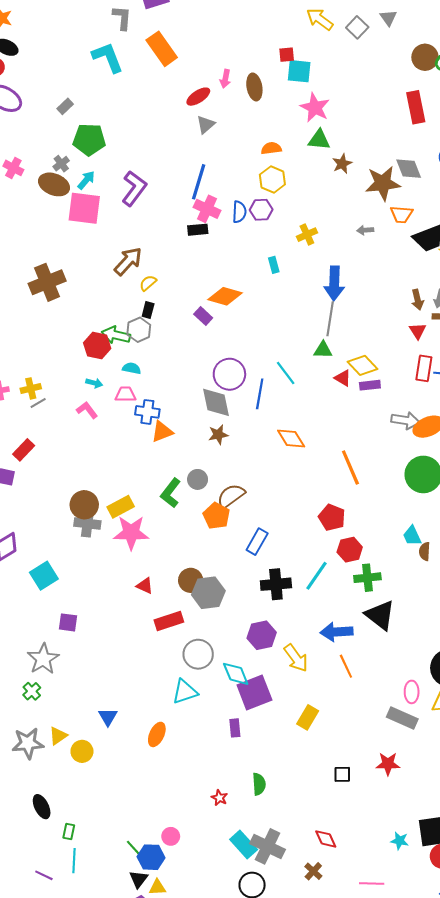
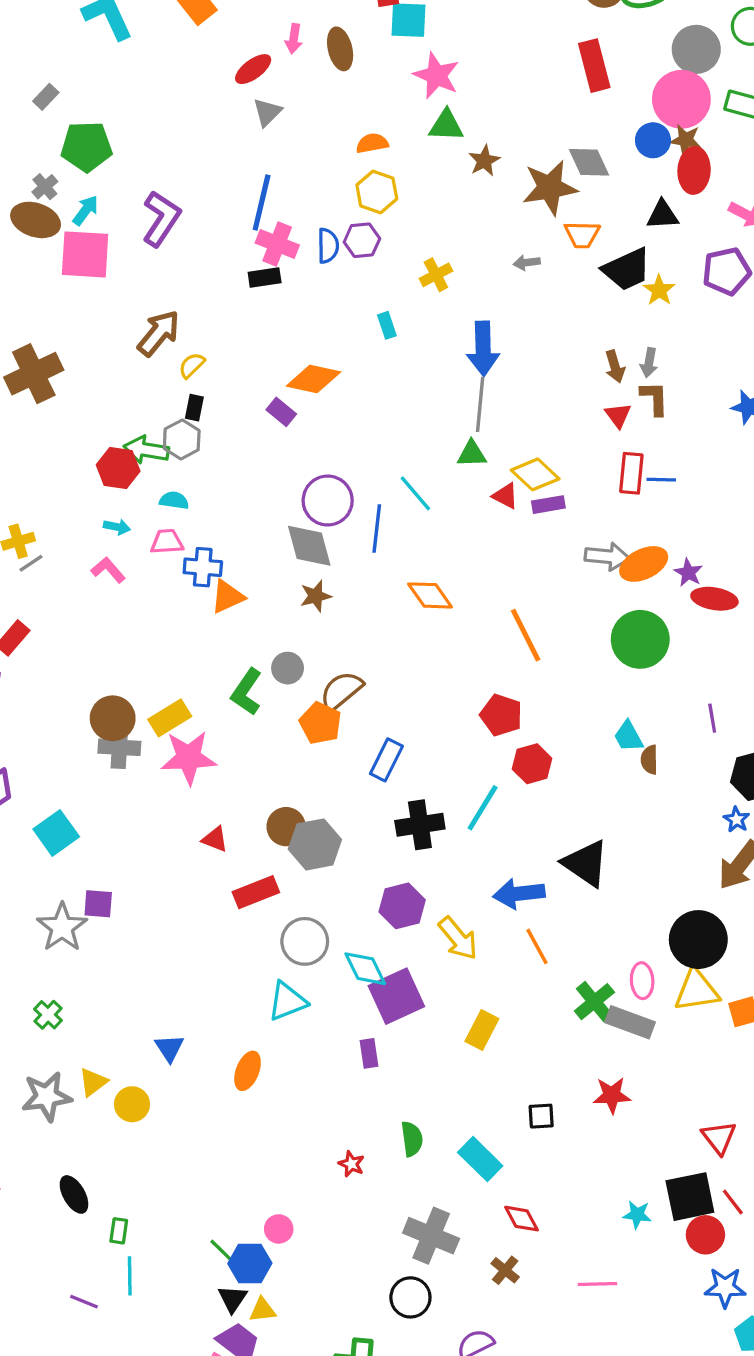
green cross: (367, 578) -> (594, 1002), moved, turned -30
gray star: (43, 659) -> (62, 927), moved
cyan rectangle: (244, 844) -> (480, 1159), moved

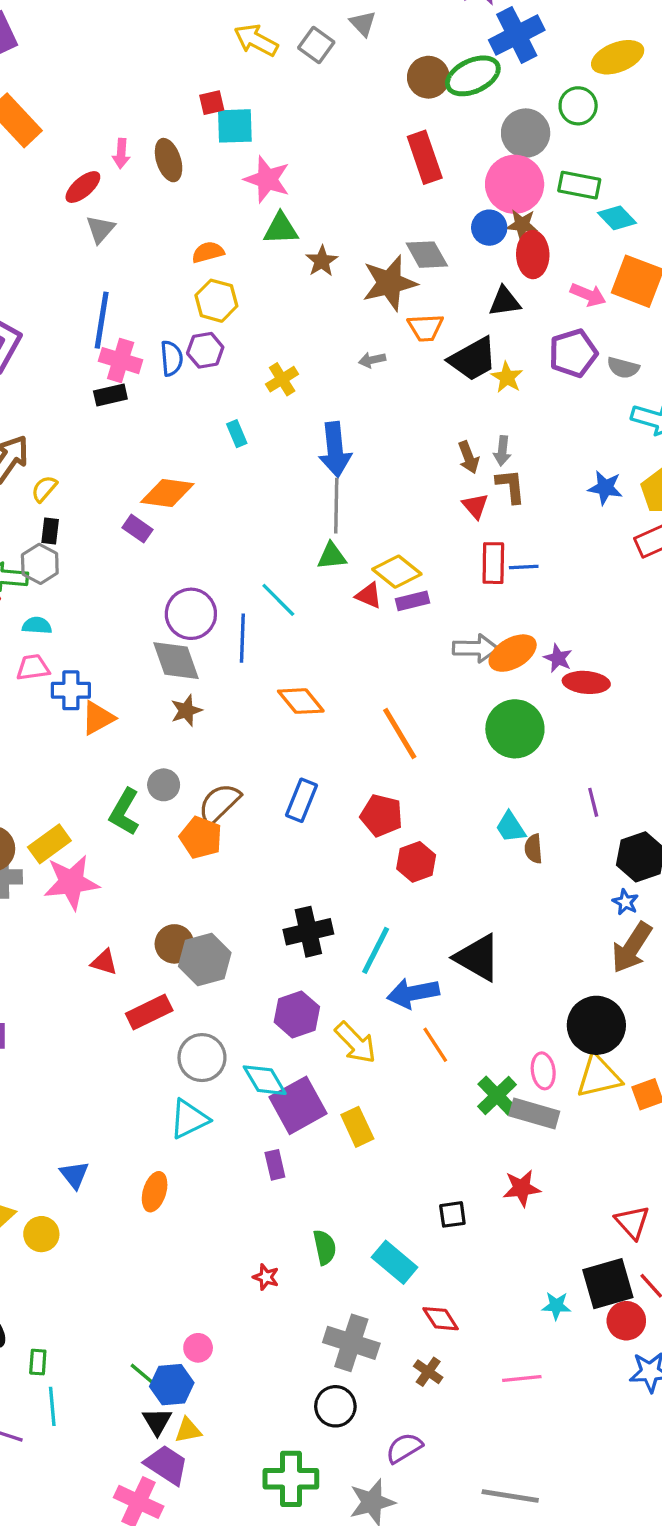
blue rectangle: (386, 760) -> (302, 800), moved
cyan line: (483, 808) -> (376, 950), moved
yellow rectangle: (482, 1030) -> (357, 1127), moved, turned -48

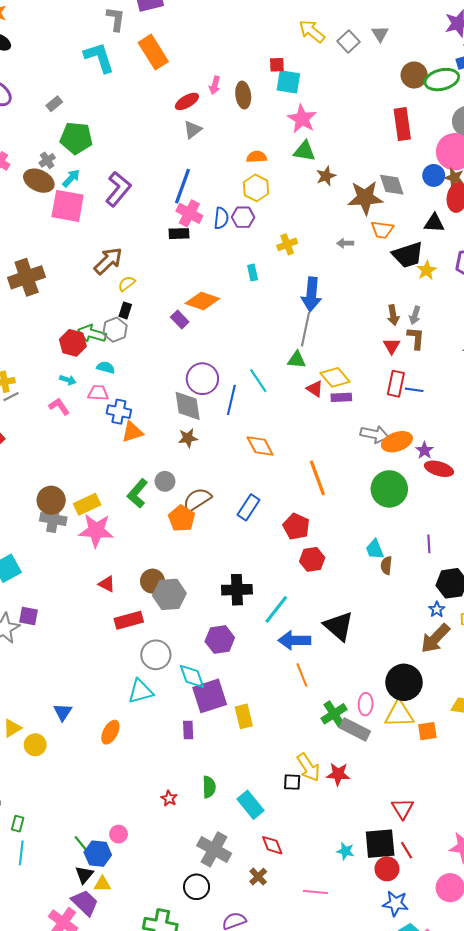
yellow arrow: (355, 1043) -> (308, 767), moved

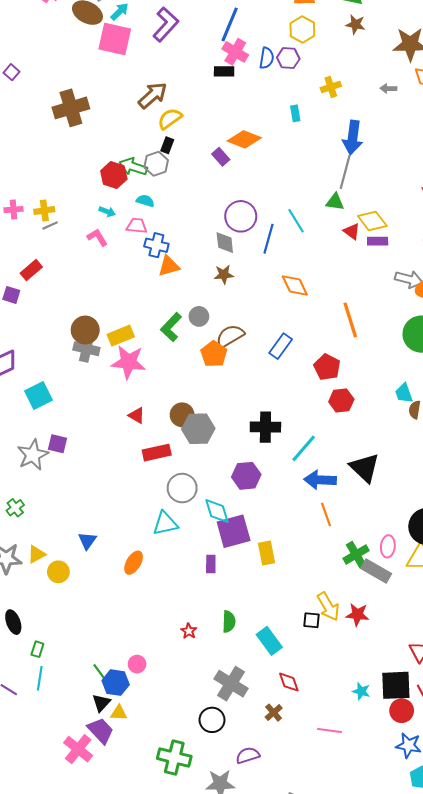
brown star: (326, 176) -> (355, 24), moved, turned 30
yellow semicircle: (127, 284) -> (170, 119), size x1.4
gray diamond: (188, 406) -> (225, 243), size x0.7

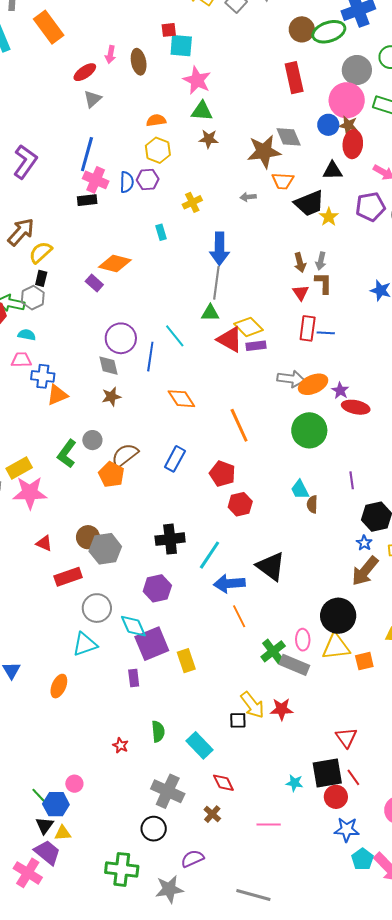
red triangle: (352, 231) -> (230, 339), size x1.6

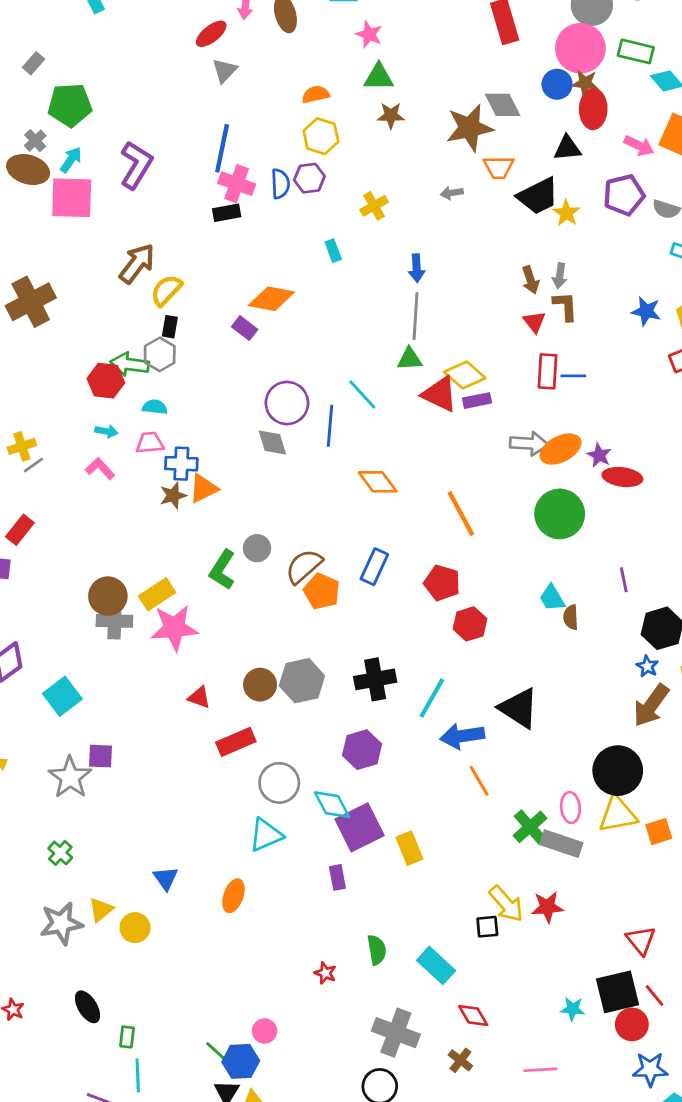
pink star: (197, 80) -> (369, 34), size x0.7
blue arrow: (219, 249) -> (417, 268), size x0.6
brown star: (111, 397) -> (173, 496), moved
orange pentagon: (111, 475) -> (322, 591), moved
gray hexagon: (105, 549) -> (302, 681), moved

